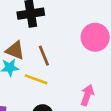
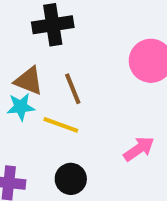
pink arrow: (87, 95) -> (139, 149), turned 36

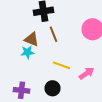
brown line: (73, 89) -> (54, 34), moved
yellow line: (61, 125) -> (62, 65), moved

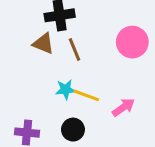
brown triangle: (32, 39) -> (43, 44), moved
cyan star: (28, 52) -> (66, 90), moved

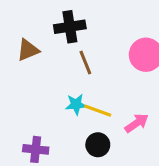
brown triangle: (43, 44) -> (28, 50), moved, turned -45
black circle: (73, 130) -> (98, 145), moved

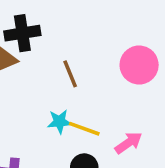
black cross: (70, 27) -> (22, 33), moved

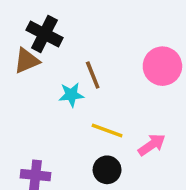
black cross: (22, 33) -> (44, 34), turned 36
cyan star: (59, 122) -> (71, 95), moved

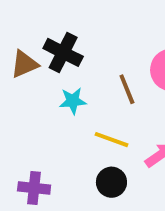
black cross: (44, 34) -> (63, 52), moved
brown line: (93, 75) -> (127, 89), moved

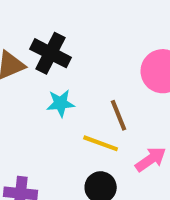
brown line: (127, 89) -> (119, 115), moved

